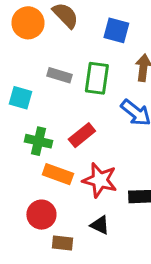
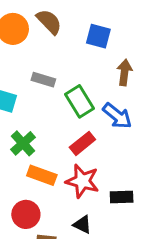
green rectangle: (97, 78) -> (80, 101), moved, turned -40
red rectangle: (82, 135) -> (82, 143), moved
green cross: (38, 141) -> (23, 143), turned 35

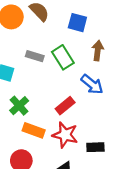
green rectangle: (80, 101) -> (63, 57), moved

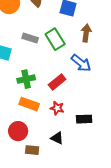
green cross: (19, 106) -> (26, 79), moved, turned 30
red star: (65, 135) -> (57, 108), size x0.6

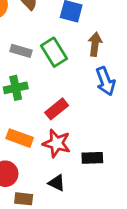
blue arrow: (81, 63) -> (106, 81), moved, turned 30
green cross: (26, 79) -> (16, 88), moved
red star: (57, 108) -> (57, 143), size x1.5

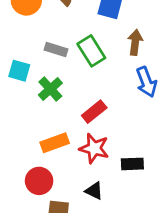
green cross: (16, 88) -> (50, 89), turned -30
orange rectangle: (20, 138) -> (55, 143), turned -40

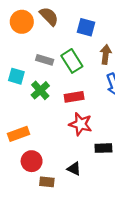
red rectangle: (94, 112) -> (74, 97), moved, turned 30
orange rectangle: (55, 143) -> (19, 134), moved
red star: (94, 148) -> (81, 124), moved

